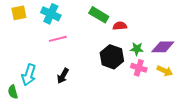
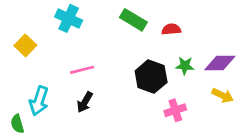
yellow square: (19, 13) -> (25, 45), moved, turned -35
red semicircle: (120, 26) -> (171, 29), moved
pink line: (58, 39) -> (82, 70), moved
pink cross: (139, 68) -> (175, 110), moved, turned -35

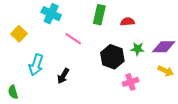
green rectangle: (133, 20) -> (99, 15), turned 72
pink line: (82, 70) -> (73, 39), moved, turned 48
cyan arrow: (39, 101) -> (36, 65), moved

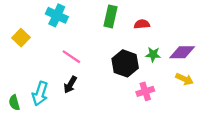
pink line: (73, 39) -> (71, 57), moved
cyan arrow: (36, 65) -> (40, 94), moved

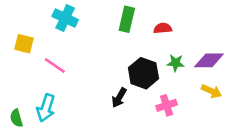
yellow square: (21, 38) -> (24, 44), turned -30
pink line: (71, 57) -> (55, 65), moved
black arrow: (70, 85) -> (119, 98), moved

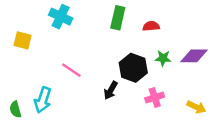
pink line: (55, 65) -> (71, 70), moved
yellow arrow: (212, 91) -> (196, 107), moved

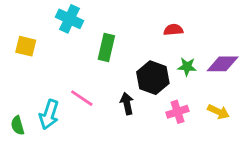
green rectangle: (118, 18) -> (106, 48), moved
pink line: (71, 70) -> (82, 98), moved
black arrow: (111, 90) -> (127, 104), turned 138
yellow arrow: (196, 107) -> (218, 112), moved

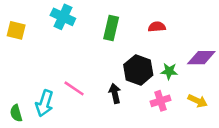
yellow square: (26, 46) -> (16, 30), moved
green rectangle: (106, 48) -> (111, 28), moved
green star: (187, 67) -> (169, 71), moved

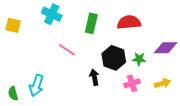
red semicircle: (157, 27) -> (129, 22), size x1.6
pink line: (74, 88) -> (67, 50), moved
yellow arrow: (198, 101) -> (163, 83), turned -42

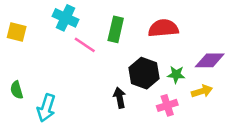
pink line: (67, 50) -> (85, 45), moved
yellow arrow: (163, 83) -> (202, 91), moved
green semicircle: (13, 93) -> (17, 90), moved

